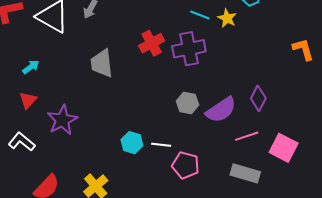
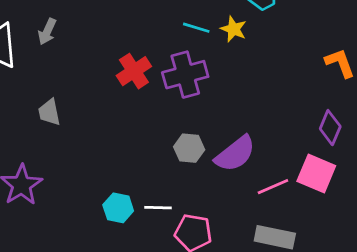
gray trapezoid: (102, 63) -> (49, 112), moved, size x0.7
purple diamond: (258, 98) -> (330, 128), moved
pink square: (284, 148) -> (316, 173), moved

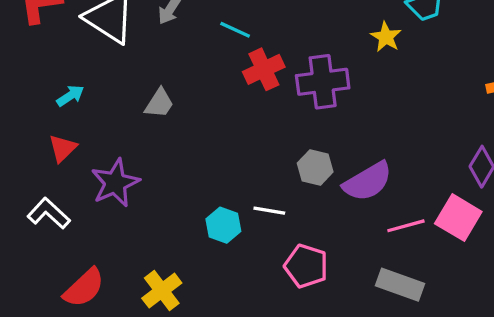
cyan line: (196, 28) -> (235, 30), moved
gray trapezoid: (49, 112) -> (159, 103), turned -144
white line: (158, 208) -> (269, 211), moved

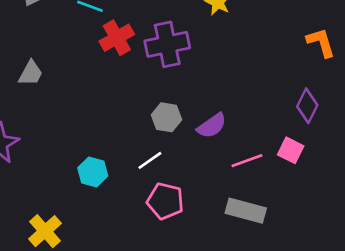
purple semicircle: (368, 182) -> (212, 126), size x0.7
white line: (269, 211) -> (150, 160), moved, turned -40
pink square: (458, 218) -> (291, 150), size x0.7

